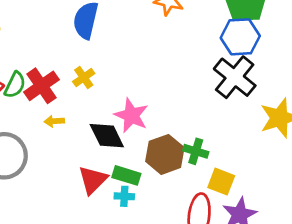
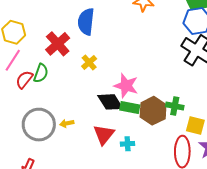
red cross: (41, 86) -> (58, 44), moved
yellow arrow: (54, 121) -> (67, 123), moved
green rectangle: (126, 175) -> (130, 107), moved

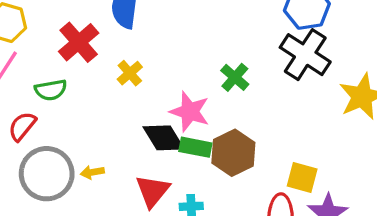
green semicircle: (41, 73) -> (51, 90), turned 60
red semicircle: (24, 79) -> (22, 126), moved
green cross: (175, 106) -> (235, 77), moved, turned 30

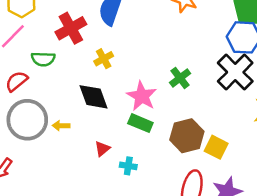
black diamond: (164, 138) -> (93, 97), moved
brown hexagon: (233, 153) -> (187, 136), moved
yellow square: (302, 178) -> (216, 147), moved
red triangle: (153, 191) -> (102, 149), size x0.6

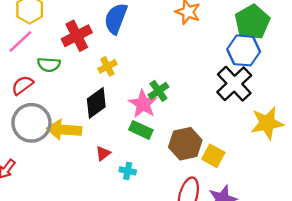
green cross: (180, 78) -> (158, 91), moved
black diamond: (93, 97) -> (96, 103), turned 72
yellow arrow: (61, 126) -> (64, 130), size x2.0

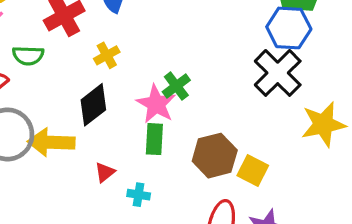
green rectangle: (141, 130) -> (154, 139), turned 70

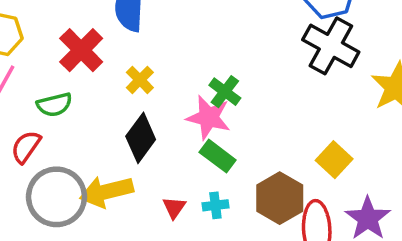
green rectangle: (154, 139) -> (218, 156), turned -40
brown hexagon: (215, 156) -> (280, 198), moved
yellow square: (253, 171) -> (334, 160), turned 32
cyan cross: (139, 195) -> (215, 205), moved

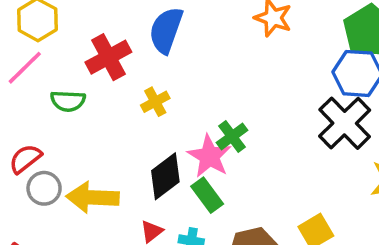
black diamond: (141, 138) -> (165, 176), moved
red semicircle: (26, 147) -> (25, 159), moved
gray circle: (56, 197) -> (44, 188), size x0.6

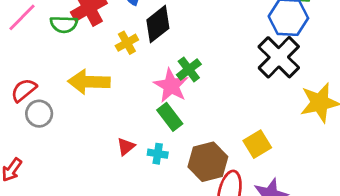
green semicircle: (68, 101) -> (64, 24), moved
black diamond: (165, 176) -> (158, 24), moved
yellow arrow: (93, 197) -> (89, 82), moved

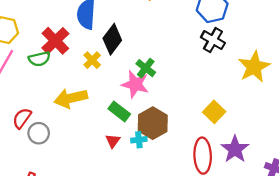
black cross: (279, 57) -> (213, 40), size x0.7
green rectangle: (170, 117) -> (119, 111), moved
brown hexagon: (208, 162) -> (153, 123), moved

